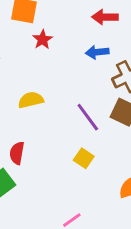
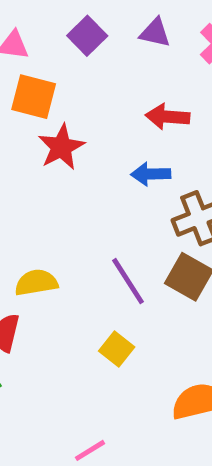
red star: (43, 40) -> (61, 147), size x1.4
yellow semicircle: (31, 100) -> (36, 283), moved

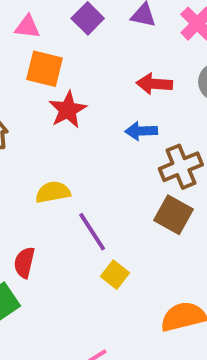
purple line: (128, 281) -> (92, 232), moved
yellow semicircle: (36, 283) -> (53, 192), moved

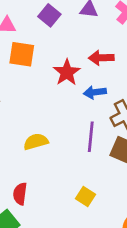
red star: (68, 110) -> (67, 72), moved
purple line: (92, 232) -> (91, 137), moved, turned 44

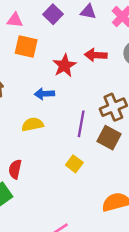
blue arrow: (95, 92) -> (44, 94), moved
yellow square: (85, 196) -> (74, 164), moved

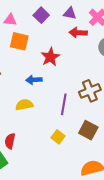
red arrow: (96, 55) -> (78, 33), moved
brown square: (109, 138) -> (88, 130), moved

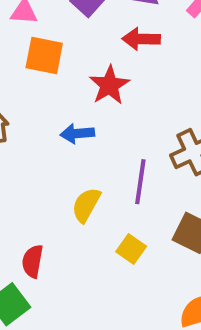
red arrow: (78, 33) -> (141, 39), moved
yellow semicircle: (24, 105) -> (86, 205), moved, turned -48

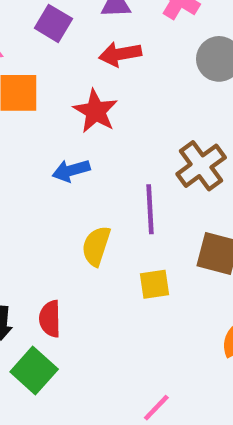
yellow square: (131, 249) -> (154, 284), turned -32

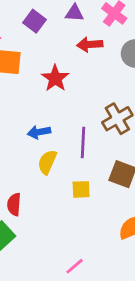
red arrow: (120, 54) -> (90, 44), moved
blue arrow: (71, 170) -> (39, 132), moved

